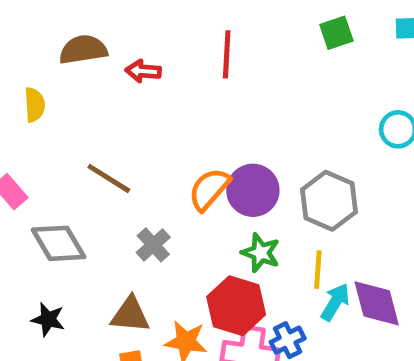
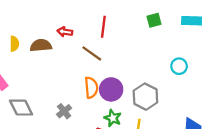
brown semicircle: (83, 50) -> (41, 45), moved
brown line: (109, 178) -> (92, 53), moved
orange semicircle: (209, 189) -> (91, 88), turned 130

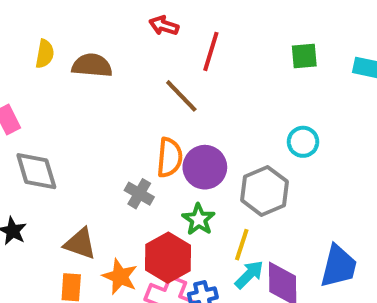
red arrow: (65, 32) -> (164, 26), moved
cyan circle: (179, 66) -> (303, 142), moved
gray cross: (64, 111) -> (139, 194), moved, turned -32

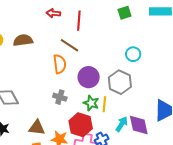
orange semicircle: (170, 157) -> (60, 64), moved
yellow line: (242, 245) -> (104, 104), moved

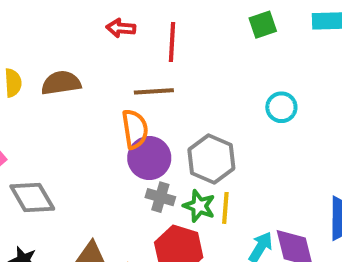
brown line: (69, 45) -> (154, 91), turned -36
purple circle: (89, 77) -> (149, 158), moved
gray hexagon: (120, 82) -> (211, 159), moved
gray cross: (60, 97) -> (160, 197), moved

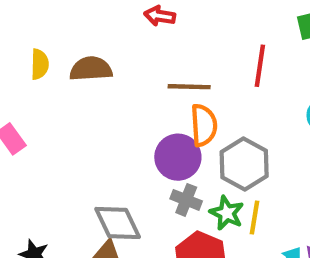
red line: (172, 42) -> (260, 66), moved
orange semicircle: (135, 129) -> (204, 125), moved
gray diamond: (32, 197) -> (118, 223), moved

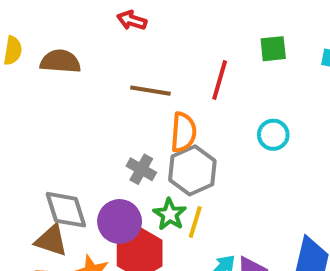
orange semicircle: (204, 125) -> (183, 132), moved
purple circle: (178, 157) -> (120, 221), moved
gray cross: (186, 200) -> (141, 169), moved

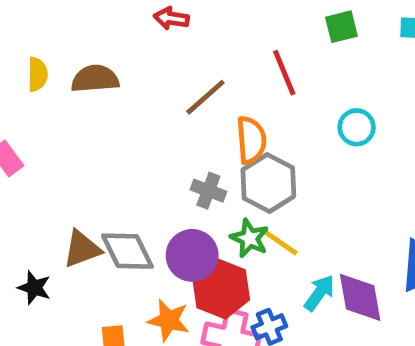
red line: (220, 80) -> (284, 73), turned -30
brown line: (150, 91) -> (205, 97), turned -42
yellow line: (195, 222) -> (281, 243), turned -64
brown triangle: (51, 240) -> (82, 249), moved, turned -30

